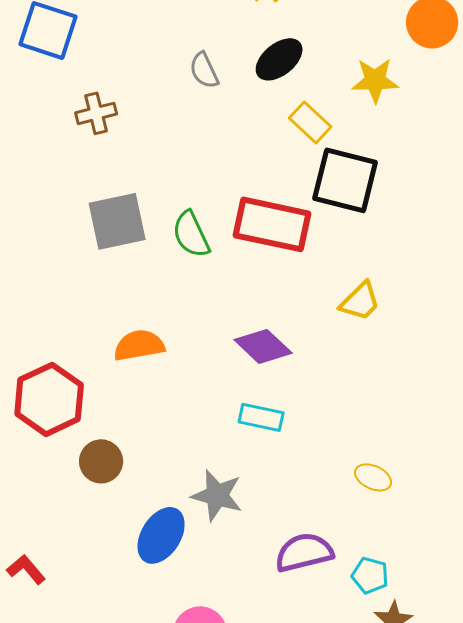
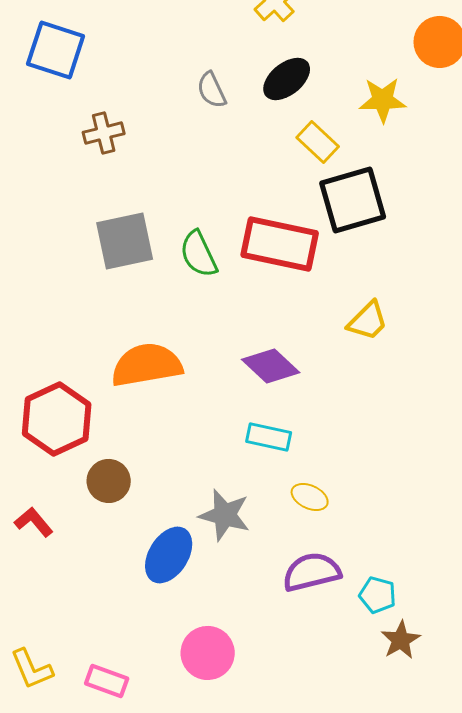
black square: (345, 180) -> (353, 200), turned -30
orange semicircle: (139, 345) -> (147, 365), size x1.4
yellow ellipse: (373, 477) -> (310, 497), moved
red L-shape: (26, 569) -> (34, 522), moved

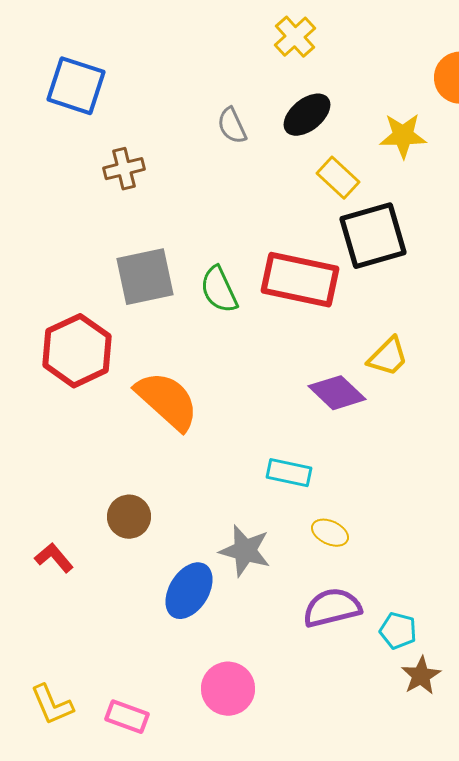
orange semicircle: (147, 365) -> (167, 401), turned 52
purple diamond: (271, 366) -> (337, 393), moved
red hexagon: (57, 419) -> (77, 351), moved

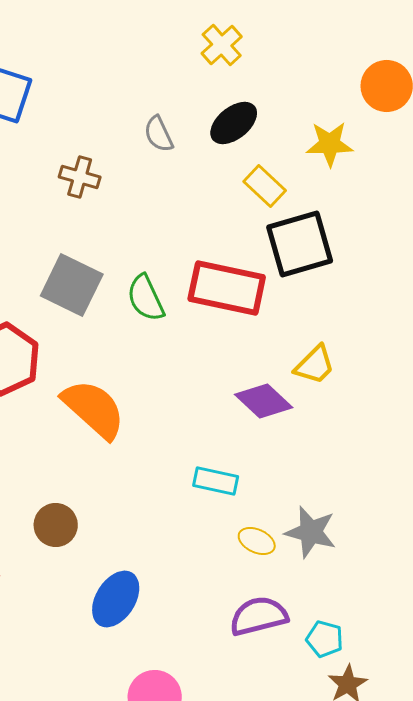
brown cross: (124, 169) -> (80, 177), moved, turned 30
gray square: (145, 277) -> (72, 285), turned 38
gray star: (245, 551) -> (311, 532), moved

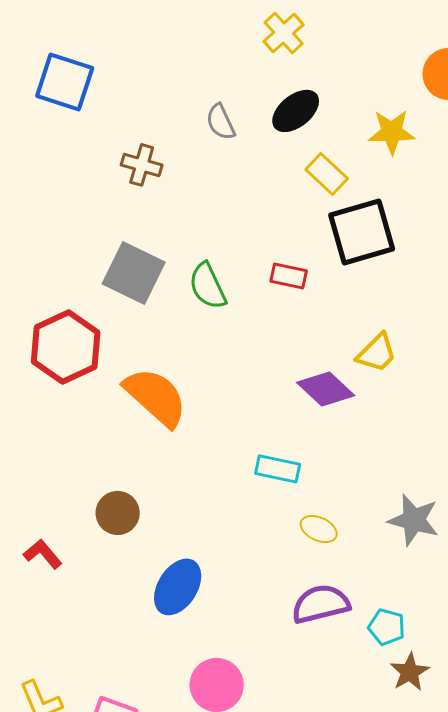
red rectangle: (227, 288) -> (289, 276), size x0.5
gray star: (311, 532) -> (414, 520), moved

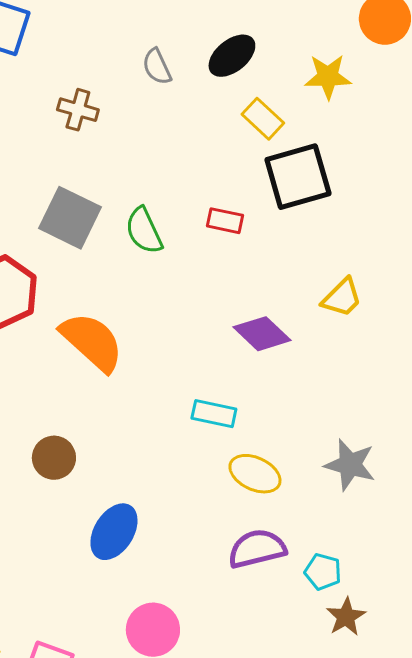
yellow trapezoid: (377, 353) -> (342, 298), moved
yellow ellipse: (319, 529) -> (255, 474), size x1.4

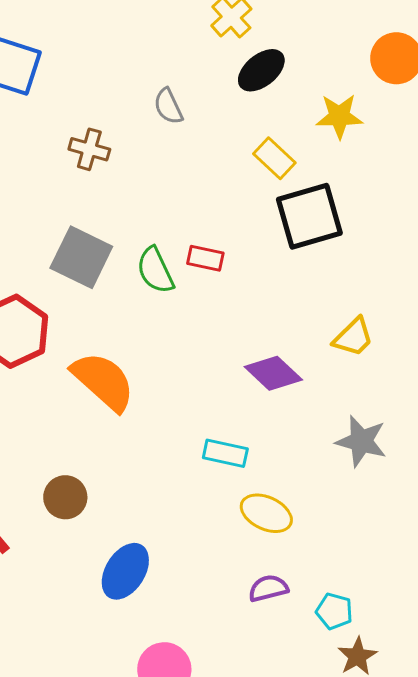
black ellipse: (232, 56) -> (261, 70), moved
red rectangle: (225, 221) -> (205, 258), moved
gray star: (350, 465) -> (361, 441), moved
purple semicircle: (257, 549) -> (268, 588), size x0.7

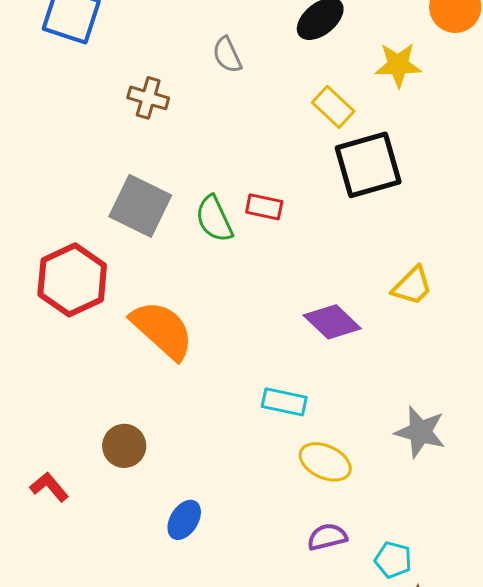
gray star: (361, 441) -> (420, 432), moved
blue ellipse: (125, 571) -> (184, 520), size x0.7

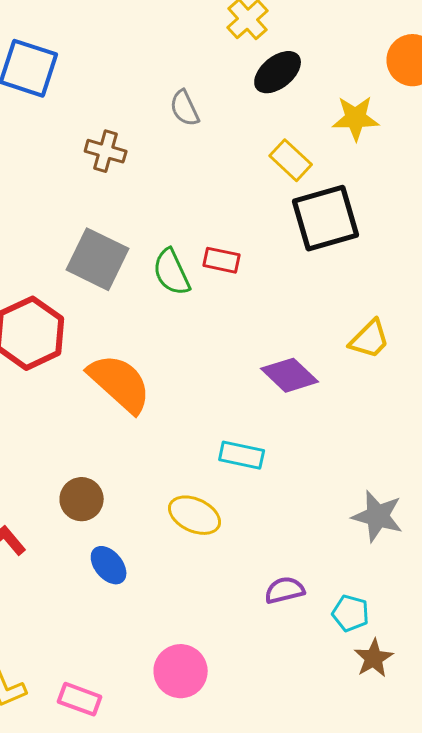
gray star: (420, 432) -> (378, 516), moved
yellow ellipse: (325, 462) -> (195, 515), moved
blue ellipse: (184, 520) -> (109, 565), moved, turned -72

